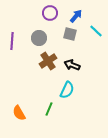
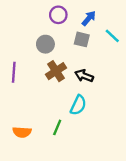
purple line: (12, 41) -> (14, 72), moved
orange semicircle: (19, 113) -> (22, 132), turned -56

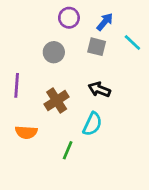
brown cross: (56, 71) -> (57, 101), moved
orange semicircle: (22, 132) -> (26, 132), moved

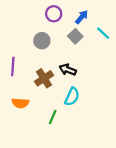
gray square: (97, 47) -> (75, 36), turned 32
black arrow: (99, 89) -> (68, 70), moved

